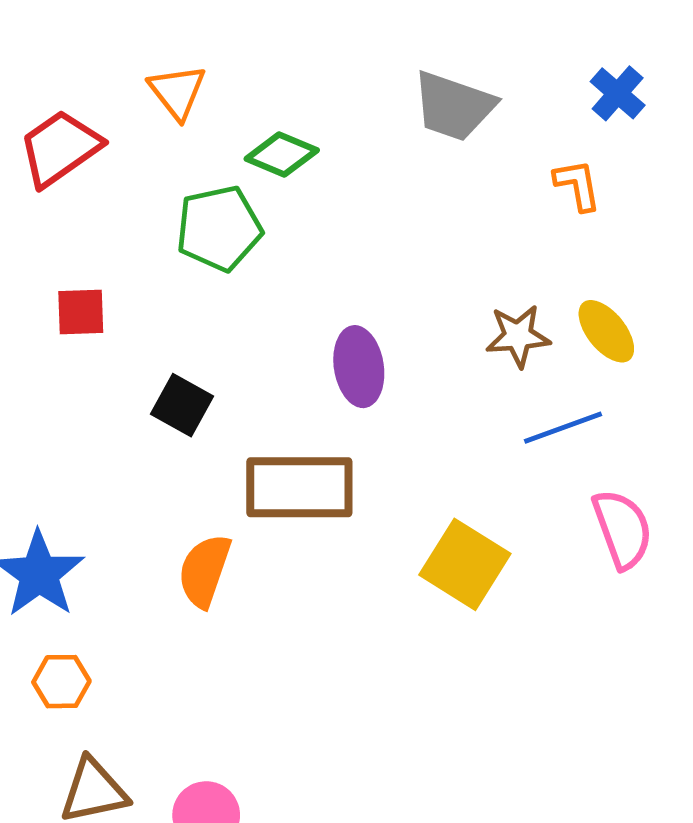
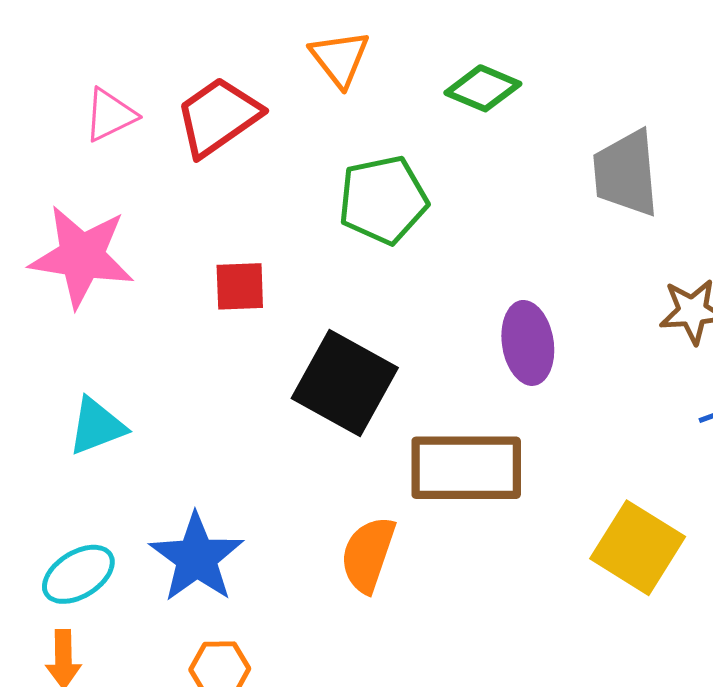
gray trapezoid: (454, 106) -> (626, 173), moved, turned 66
green diamond: (282, 154) -> (483, 88), moved
black square: (182, 405) -> (345, 383), size x1.6

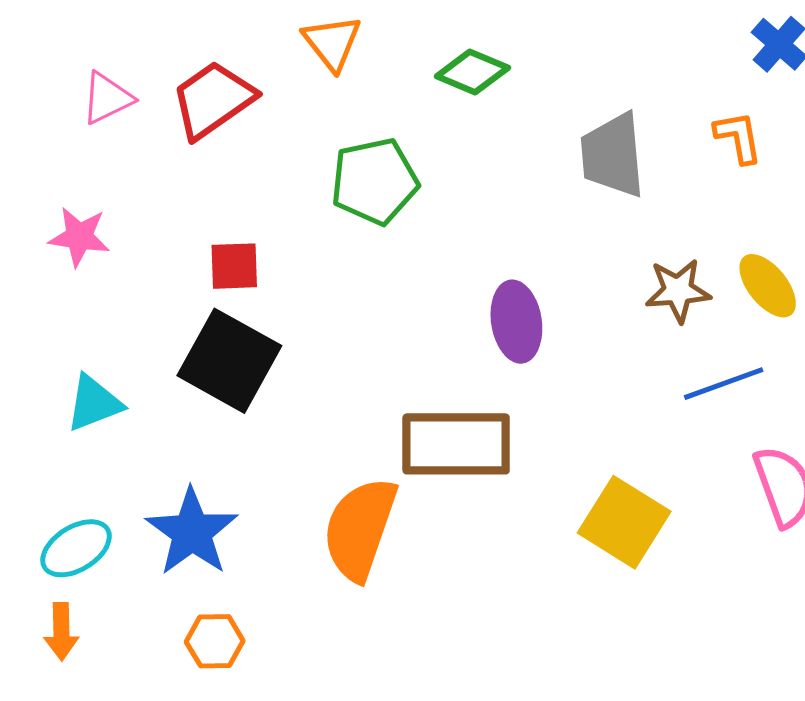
pink star: (82, 256) -> (79, 237), size x0.6
black square: (345, 383) -> (229, 361), moved
orange semicircle: (368, 554) -> (360, 529), size x1.4

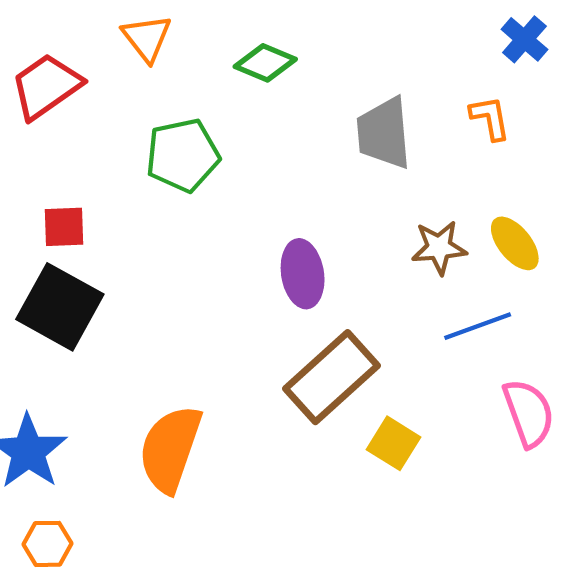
brown rectangle: (456, 444) -> (331, 377), moved, turned -42
yellow square: (624, 522) -> (394, 443), size x0.7

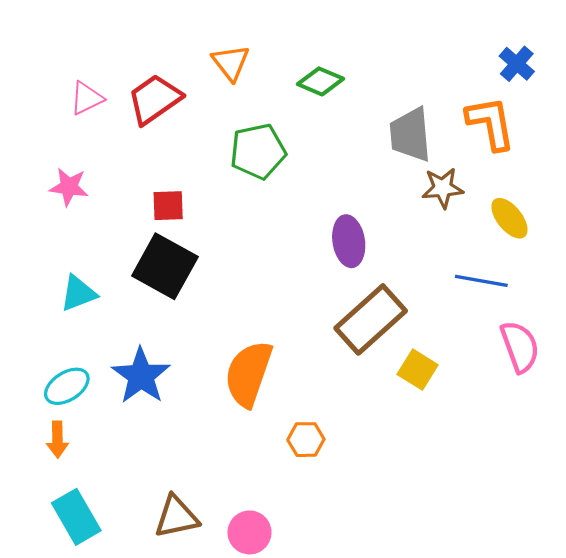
orange L-shape: (490, 118) -> (491, 123), size x1.6
brown star: (439, 248) -> (443, 188), moved
blue line: (478, 326) -> (481, 281), turned 30
orange hexagon: (48, 544) -> (306, 440), moved

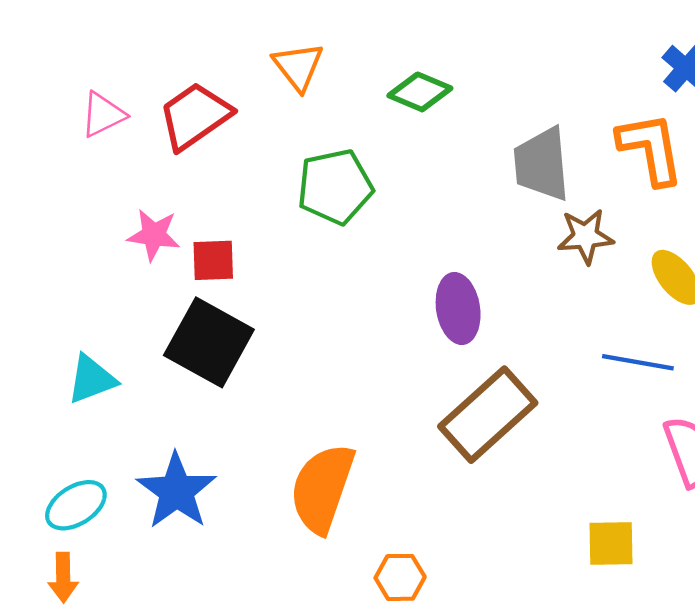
pink star: (69, 187) -> (154, 235), moved
yellow square: (418, 370) -> (611, 543), moved, turned -33

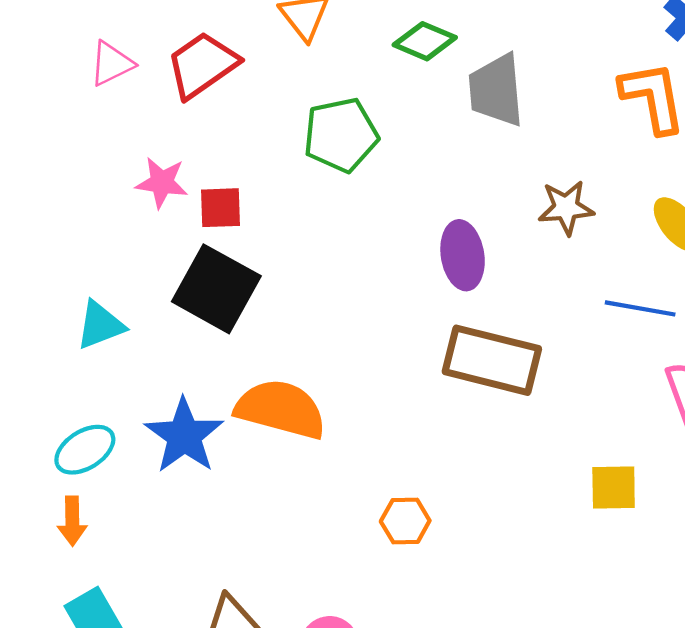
gray trapezoid: (542, 164) -> (496, 90), moved
brown star: (585, 236) -> (566, 208), moved
brown rectangle: (488, 415) -> (492, 360), turned 56
orange semicircle: (322, 488) -> (281, 409), moved, turned 86

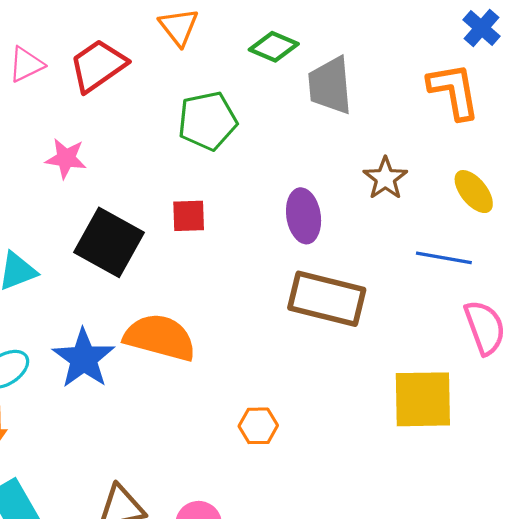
red square: (221, 208) -> (189, 216), moved
brown star: (566, 208) -> (385, 178), turned -30
yellow square: (614, 487) -> (423, 399), size x1.6

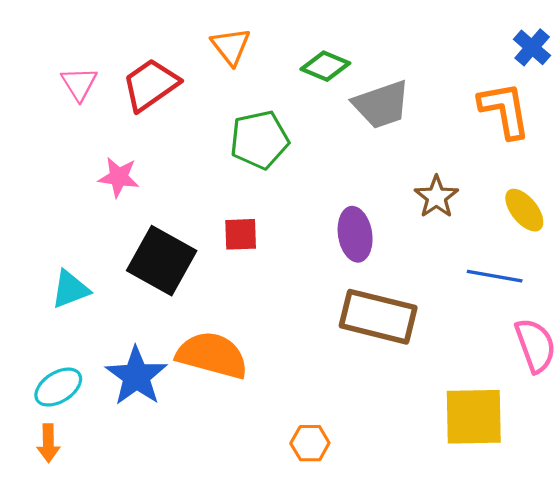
pink triangle: (26, 64) -> (79, 84), turned -36
gray trapezoid: (330, 85) -> (381, 105), turned -104

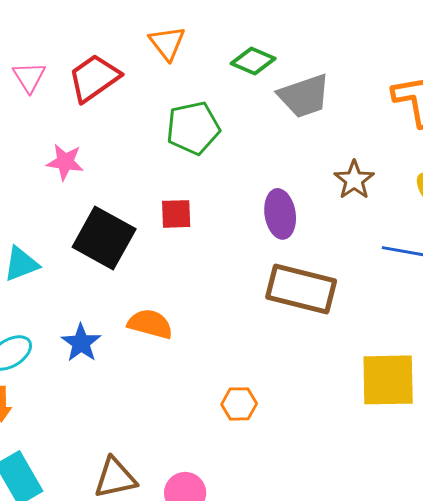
orange semicircle: (212, 355) -> (150, 324), size x0.7
blue star: (136, 376) -> (81, 343), size x0.7

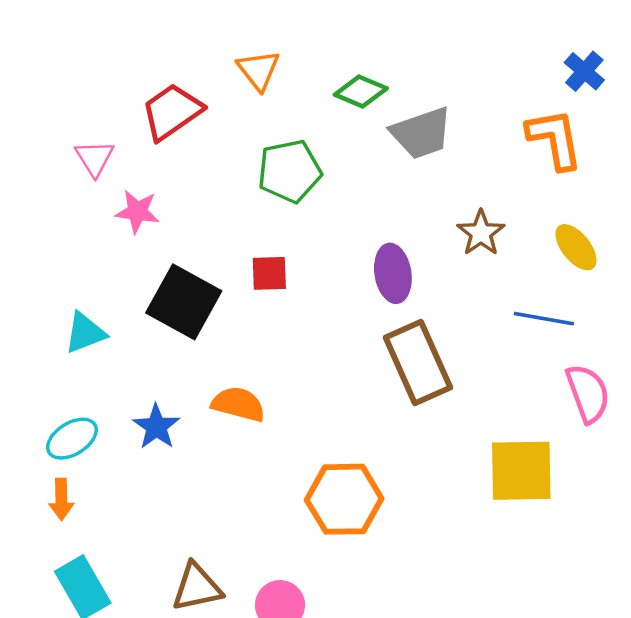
pink triangle: (29, 77) -> (95, 158), moved
brown rectangle: (301, 289) -> (418, 363), turned 52
orange hexagon: (239, 404) -> (344, 499), size x1.8

